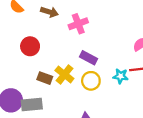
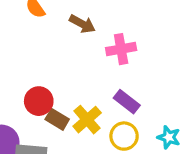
red circle: (30, 46) -> (39, 101), moved

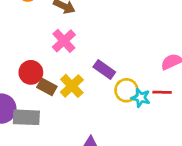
pink cross: (121, 49) -> (64, 41), moved, turned -30
yellow circle: (124, 136) -> (126, 90), moved

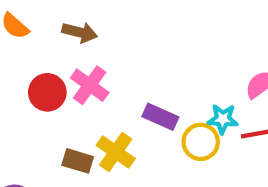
red circle: (31, 72) -> (47, 92), moved
cyan star: (141, 98) -> (223, 119), moved

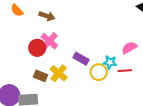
red circle: (47, 92) -> (37, 48), moved

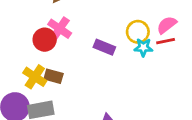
red line: (125, 71) -> (166, 41), moved
yellow circle: (99, 72) -> (138, 32), moved
yellow cross: (59, 73) -> (35, 77), moved

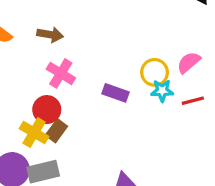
red circle: (45, 40) -> (47, 110), moved
red line: (166, 41) -> (193, 101), moved
brown rectangle: (54, 76) -> (56, 131), turned -66

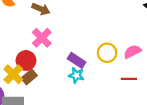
cyan star: (162, 91) -> (76, 75), moved

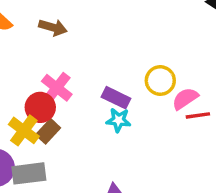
pink cross: (42, 38) -> (57, 88), moved
pink semicircle: (132, 52) -> (185, 99), moved

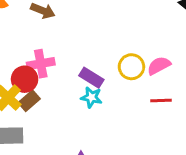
pink cross: (57, 88) -> (41, 64), turned 36
pink semicircle: (185, 99) -> (159, 66), moved

